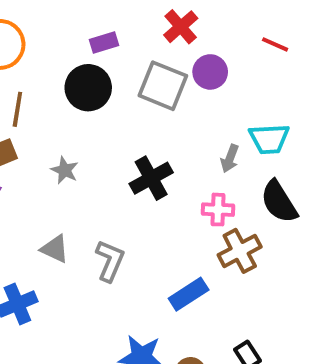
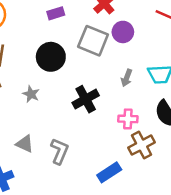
black circle: (88, 88) -> (51, 57), moved
gray arrow: (230, 158) -> (127, 78), moved

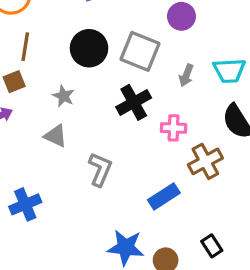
gray square: (93, 41) -> (140, 51), moved
pink cross: (128, 119) -> (174, 128), moved
gray triangle: (25, 144) -> (56, 136), moved

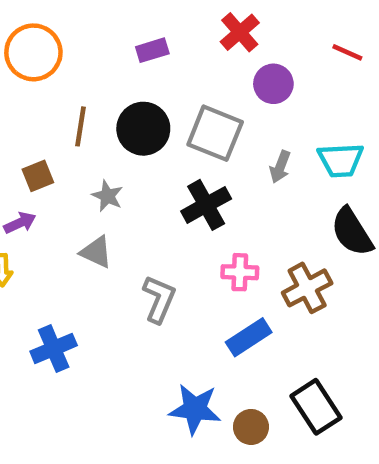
brown line: (25, 47) -> (81, 126), moved
pink cross: (174, 128) -> (240, 272), moved
black rectangle: (212, 246) -> (316, 407), size x1.6

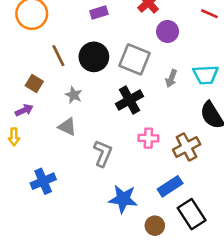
brown line: (81, 126) -> (58, 56), turned -35
brown square: (38, 176) -> (34, 84), turned -36
blue rectangle: (249, 337) -> (170, 186), moved
blue star: (195, 409) -> (123, 199), moved

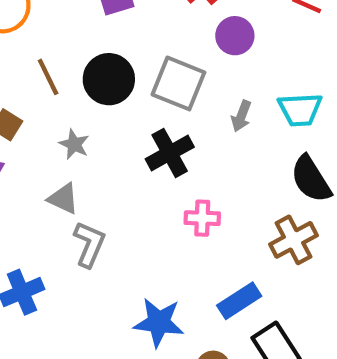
brown cross: (187, 147) -> (294, 240), moved
gray L-shape: (103, 153) -> (89, 244), moved

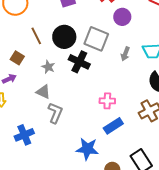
black cross: (170, 153) -> (79, 62), moved, turned -35
blue rectangle: (239, 301) -> (113, 126), moved

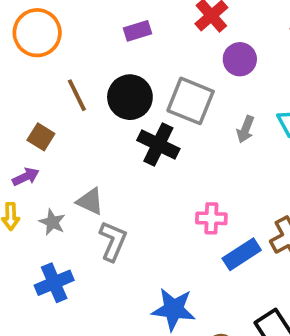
gray star: (48, 67) -> (52, 222), moved
blue rectangle: (113, 126) -> (242, 254), moved

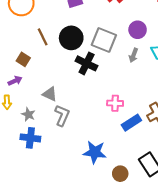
purple circle: (240, 59) -> (138, 30), moved
gray star: (52, 222) -> (28, 114), moved
blue cross: (54, 283) -> (30, 138), turned 30

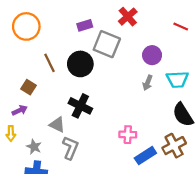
gray square: (104, 40) -> (107, 44), moved
black cross: (87, 63) -> (80, 106), moved

